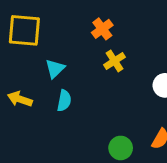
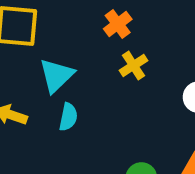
cyan triangle: (55, 69) -> (56, 75), size x1.4

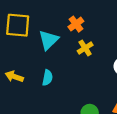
cyan triangle: (56, 75) -> (49, 40), moved

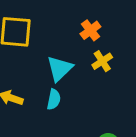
cyan triangle: (49, 40) -> (60, 69), moved

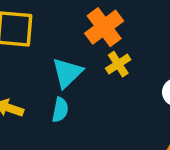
orange cross: (90, 30) -> (104, 27), size x1.5

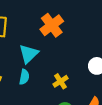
yellow cross: (118, 64) -> (61, 81), moved

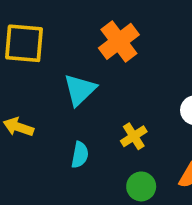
cyan semicircle: (24, 77) -> (80, 155), moved

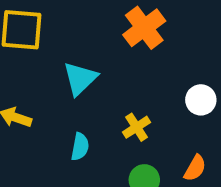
orange cross: (119, 41) -> (144, 28), moved

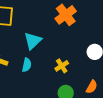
cyan semicircle: (80, 147) -> (27, 65), moved

